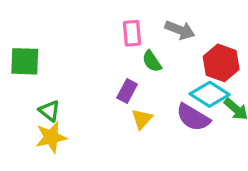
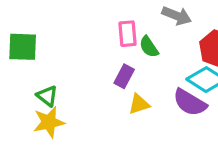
pink rectangle: (132, 33) -> (127, 34), moved
yellow triangle: (142, 119) -> (139, 104), turned 30

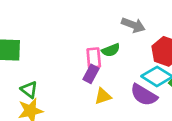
pink rectangle: (127, 34) -> (94, 58), moved
green semicircle: (149, 47) -> (111, 50), turned -78

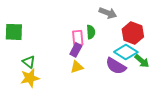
green semicircle: (111, 50) -> (91, 32), turned -72
yellow triangle: (103, 96) -> (77, 67), moved

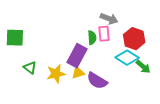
pink rectangle: (78, 38) -> (104, 34), moved
purple rectangle: (76, 50) -> (77, 56), size x1.6
purple semicircle: (116, 66) -> (97, 81), moved
yellow star: (30, 78) -> (56, 74), moved

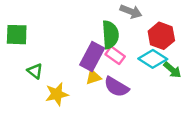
pink rectangle: (104, 34) -> (115, 55), moved, turned -49
green semicircle: (92, 38) -> (110, 35), size x1.6
yellow star: (56, 74) -> (57, 94), moved

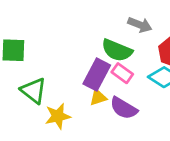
green semicircle: (110, 35) -> (117, 50), turned 116
green triangle: (35, 71) -> (34, 91), size x1.5

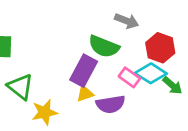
pink rectangle: (122, 73) -> (129, 77), moved
purple semicircle: (124, 108) -> (111, 104), turned -40

